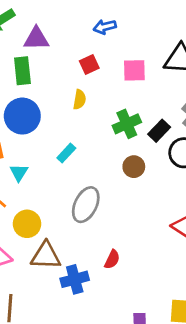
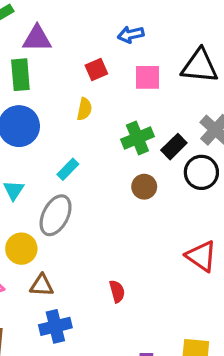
blue arrow: (105, 27) -> (131, 34), moved
gray ellipse: (86, 205) -> (56, 215), moved
brown triangle: (46, 256) -> (42, 285), size x0.7
red semicircle: (112, 259) -> (117, 291), turned -42
blue cross: (75, 279) -> (55, 326), moved

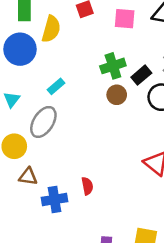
yellow semicircle: (84, 109) -> (51, 29), moved, size x1.5
brown circle: (144, 187) -> (117, 95), moved
blue cross: (55, 326) -> (55, 199), moved

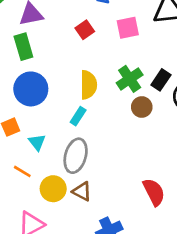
yellow semicircle: (51, 29) -> (88, 85), moved
brown triangle: (28, 176) -> (82, 191), moved, turned 36
red semicircle: (87, 186) -> (154, 192), moved, size x1.5

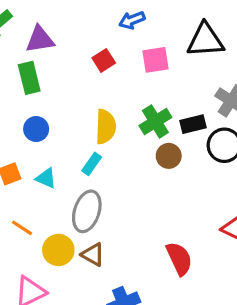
black rectangle: (161, 80) -> (193, 124), turned 40
blue circle: (31, 89) -> (36, 129), size x0.6
cyan triangle: (37, 142) -> (46, 178), moved, turned -30

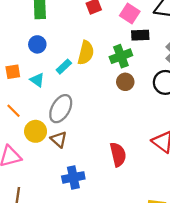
pink square: (155, 60) -> (130, 14), turned 30
black rectangle: (193, 124) -> (140, 35), moved
cyan rectangle: (92, 164) -> (64, 67), moved

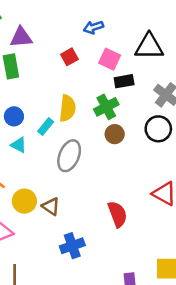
blue circle: (37, 44) -> (14, 116), moved
gray ellipse: (61, 109) -> (69, 156), moved

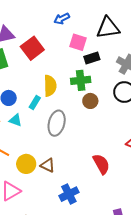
red square: (69, 57) -> (32, 48), moved, size x1.6
green cross: (106, 107) -> (81, 80), turned 30

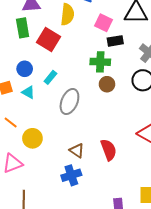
red square: (32, 48) -> (49, 40), moved, turned -30
yellow semicircle: (50, 86) -> (67, 14), moved
brown triangle: (48, 165) -> (77, 151), moved

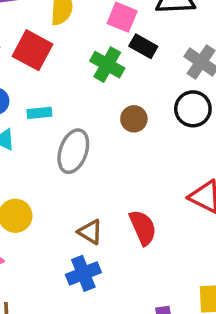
black rectangle: (115, 41) -> (143, 46), turned 42
green cross: (100, 62) -> (107, 65), moved, turned 30
cyan rectangle: (50, 77) -> (39, 113), turned 48

